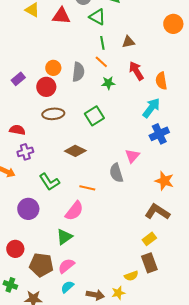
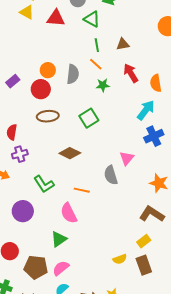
red semicircle: (17, 130) -> (12, 132), turned -91
pink semicircle: (74, 211) -> (69, 213), turned 115
yellow semicircle: (131, 276) -> (120, 259), moved

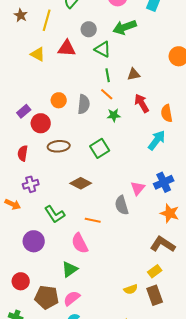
yellow triangle: (27, 12) -> (38, 54), moved
red circle: (41, 89) -> (41, 123), moved
red semicircle: (12, 132) -> (23, 153), moved
blue cross: (154, 136) -> (164, 182), moved

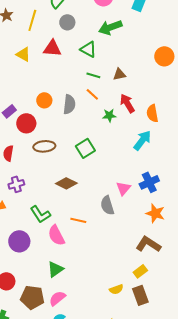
gray circle: (89, 29) -> (67, 22), moved
green line: (108, 75) -> (93, 75), turned -64
green star: (114, 115) -> (109, 115), moved
pink semicircle: (80, 243) -> (56, 235), moved

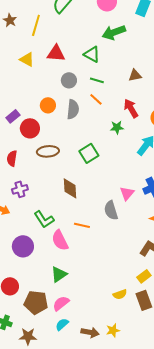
gray circle: (67, 22) -> (69, 80), moved
brown triangle: (119, 74) -> (135, 75), moved
green star: (109, 115) -> (117, 127), moved
brown diamond: (66, 183) -> (70, 188), turned 60

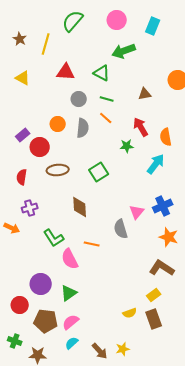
yellow triangle: (27, 59) -> (23, 78), moved
purple circle: (23, 246) -> (41, 284), moved
brown arrow: (90, 332) -> (100, 351), turned 36

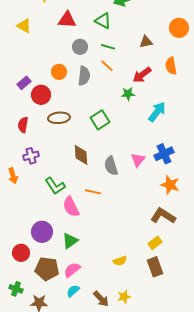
red arrow: (141, 127) -> (142, 75), turned -96
orange semicircle: (166, 137) -> (171, 66), moved
orange arrow: (12, 228) -> (13, 176), turned 49
gray semicircle: (121, 229) -> (111, 166), moved
yellow semicircle: (130, 313) -> (120, 261), moved

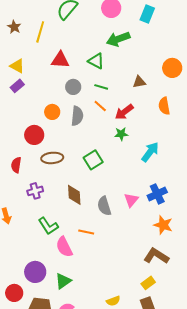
red arrow: (142, 75) -> (124, 112), moved
purple rectangle: (24, 83) -> (17, 86), moved
purple cross: (31, 156) -> (35, 191), moved

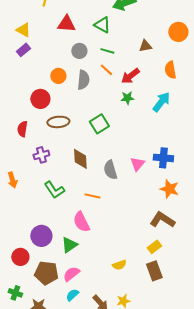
cyan arrow: (150, 152) -> (161, 102), moved
blue cross: (157, 194) -> (163, 158), turned 30
pink semicircle: (64, 247) -> (81, 222), moved

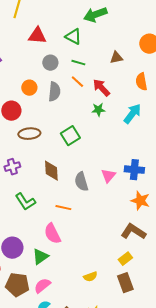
red arrow: (130, 76) -> (101, 88), turned 84

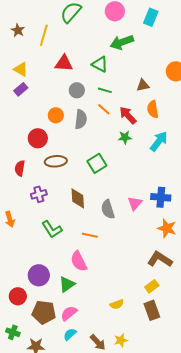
orange semicircle: (141, 82) -> (153, 109), moved

